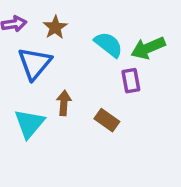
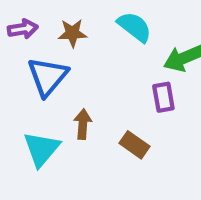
brown star: (55, 27) -> (72, 33), turned 30
cyan semicircle: (109, 44) -> (135, 27), moved

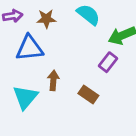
blue triangle: (48, 77) -> (29, 48), turned 44
purple rectangle: (163, 97) -> (108, 62), turned 48

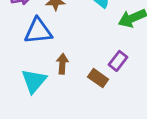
purple rectangle: (108, 62) -> (118, 61), moved

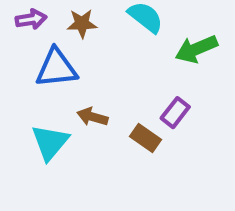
brown arrow: (62, 64) -> (92, 117), turned -78

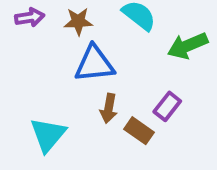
blue triangle: (56, 68) -> (95, 64), moved
brown arrow: (92, 117) -> (109, 108), moved, turned -96

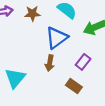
blue triangle: (95, 64) -> (57, 38), moved, turned -30
brown rectangle: (139, 131) -> (74, 86), moved

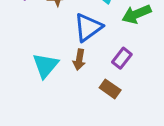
cyan triangle: (15, 78) -> (45, 65), moved

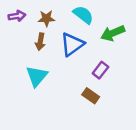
brown arrow: (79, 60) -> (40, 42), moved

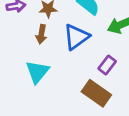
brown rectangle: (91, 96) -> (96, 93), size x1.5

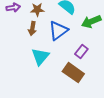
cyan triangle: (37, 72) -> (40, 57), moved

